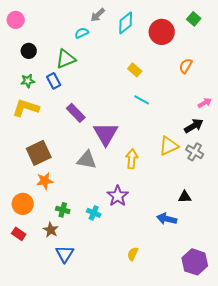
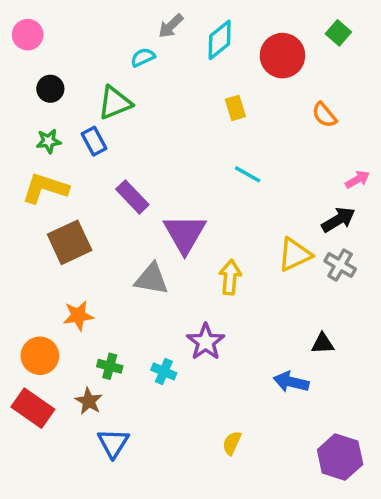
orange semicircle: (186, 66) -> (324, 115), turned -70
yellow rectangle: (135, 70) -> (235, 108), moved, turned 32
brown square: (39, 153) -> (70, 242), moved
red rectangle: (19, 234) -> (33, 408), size x1.6

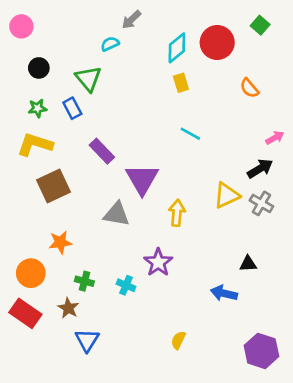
cyan diamond: (220, 40) -> (177, 48), moved
green triangle: (115, 103) -> (88, 79), turned -48

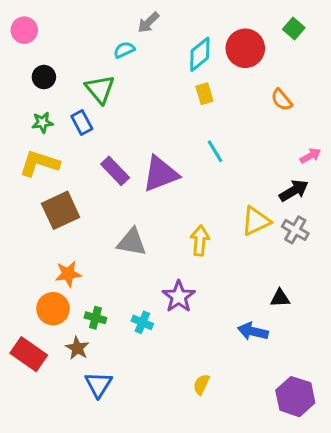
cyan line: (190, 134) -> (215, 151), turned 30
purple triangle: (142, 179) -> (161, 174), moved, turned 39
orange circle: (31, 273) -> (53, 309), moved

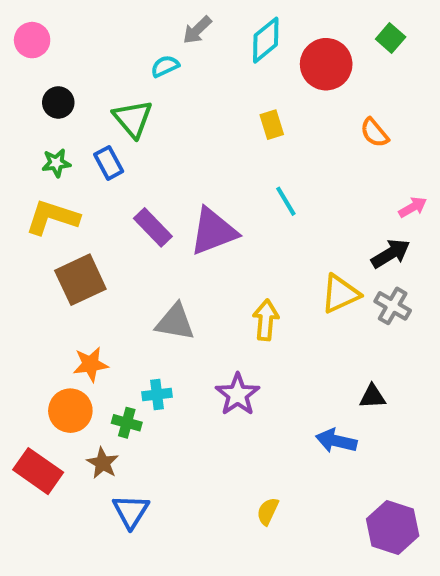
cyan diamond: (200, 54) -> (266, 40), moved
cyan cross: (142, 322) -> (157, 395), moved, turned -30

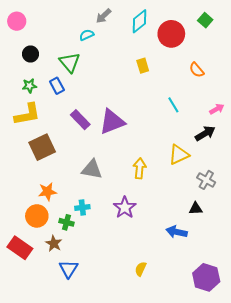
cyan line: (286, 201) -> (173, 105), moved
yellow L-shape: (52, 217) -> (27, 114), turned 152
gray cross: (393, 306) -> (206, 180), moved

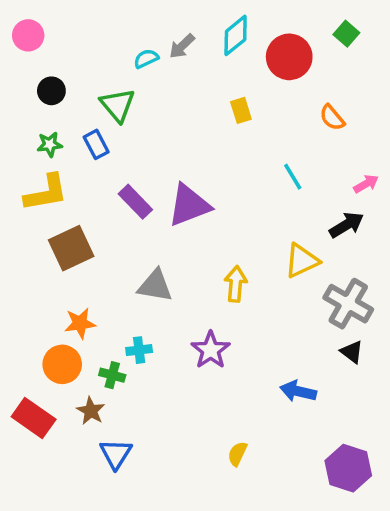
gray arrow: (104, 16) -> (182, 46), moved
gray cross: (206, 180) -> (348, 304), size x1.5
black triangle: (196, 209) -> (352, 352), moved, turned 40

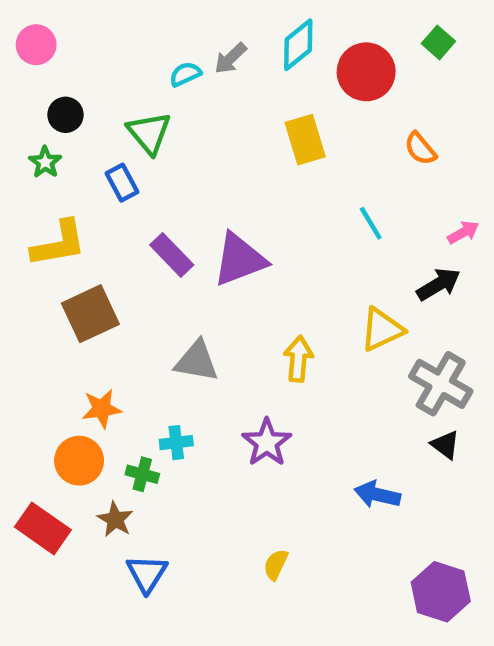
yellow rectangle: (241, 110) -> (305, 140), size x1.5
green star: (50, 144) -> (45, 162), moved, turned -30
yellow semicircle: (237, 454) -> (276, 565), moved

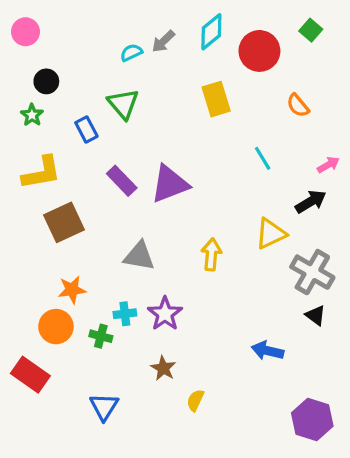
green triangle: (149, 133) -> (123, 104), moved
purple star: (267, 443) -> (165, 314), moved
brown star: (115, 519) -> (163, 368), moved

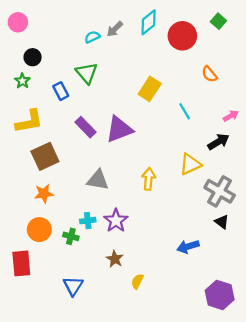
yellow rectangle: (216, 99) -> (150, 89), moved, turned 50
orange star: (72, 290) -> (44, 194), moved
blue arrow: (267, 351) -> (188, 246), turned -30
red rectangle: (30, 375) -> (21, 263), turned 50

